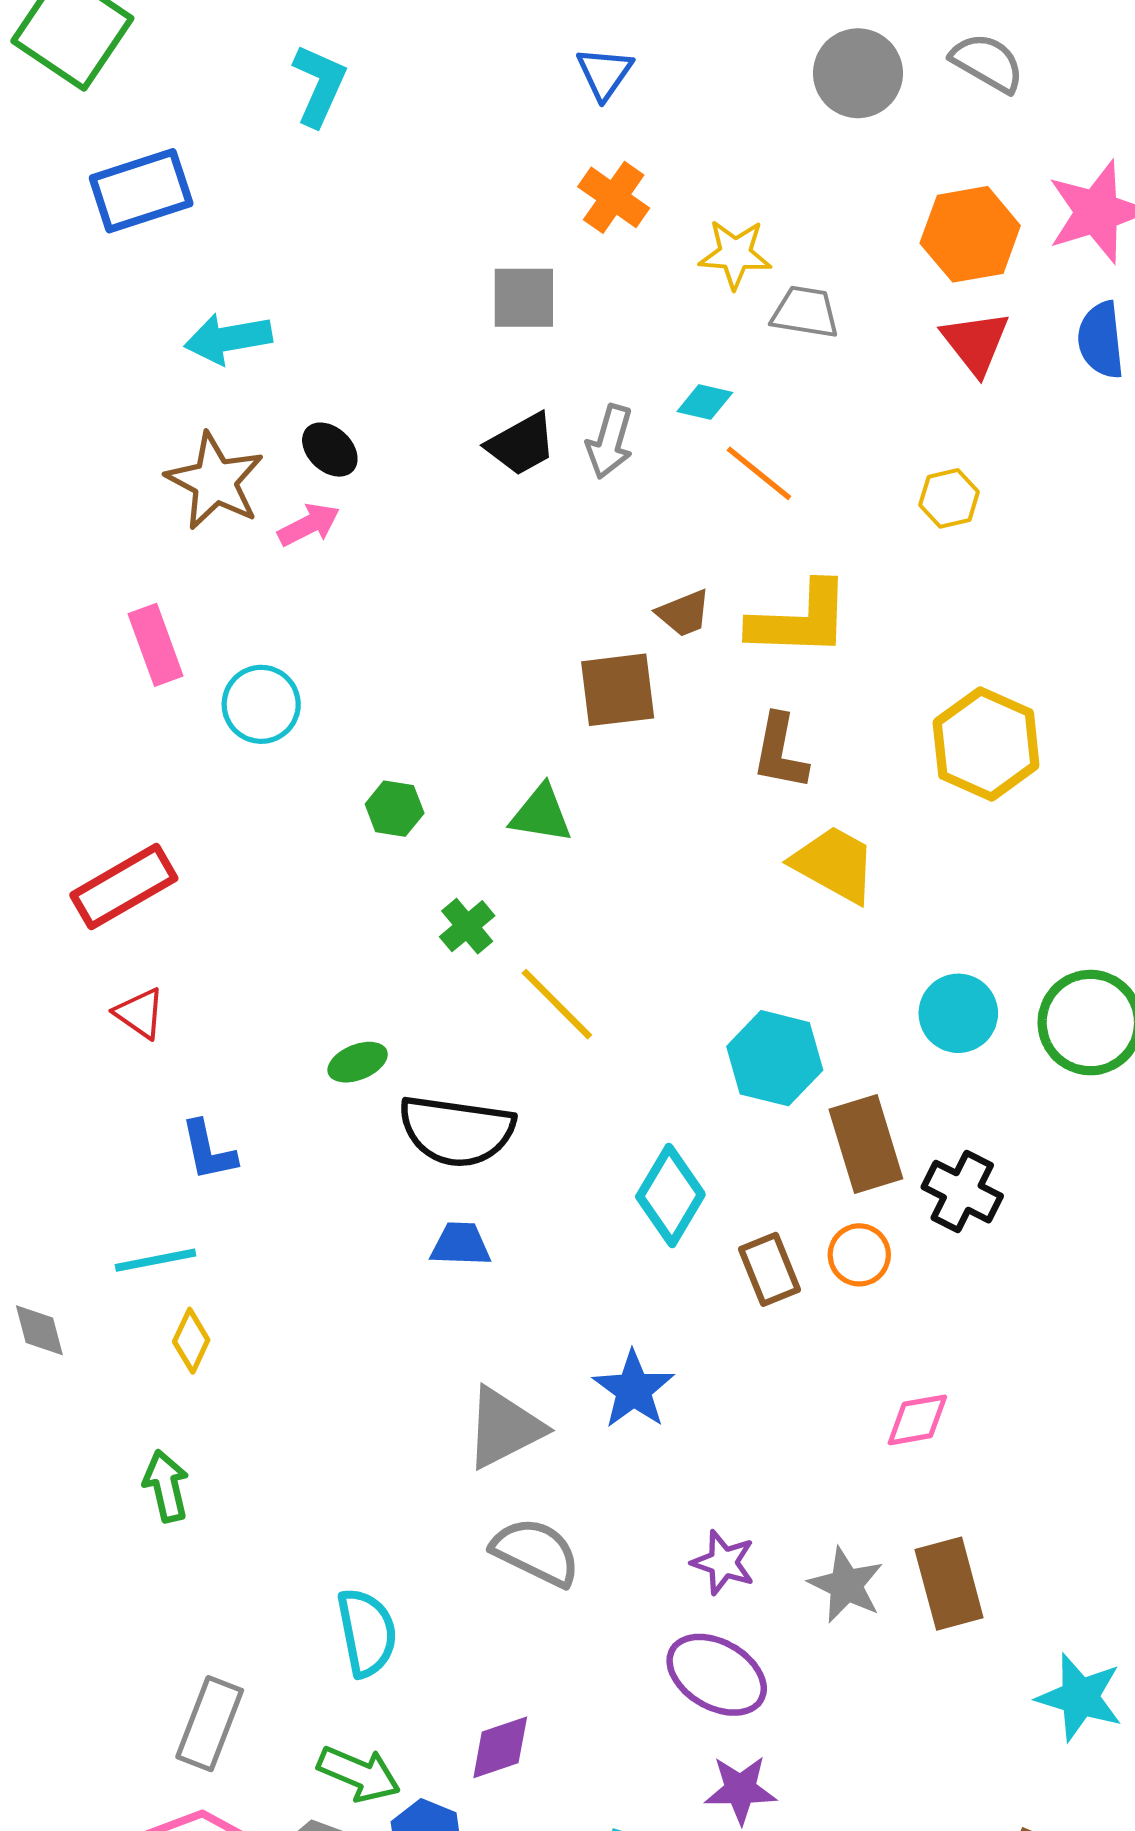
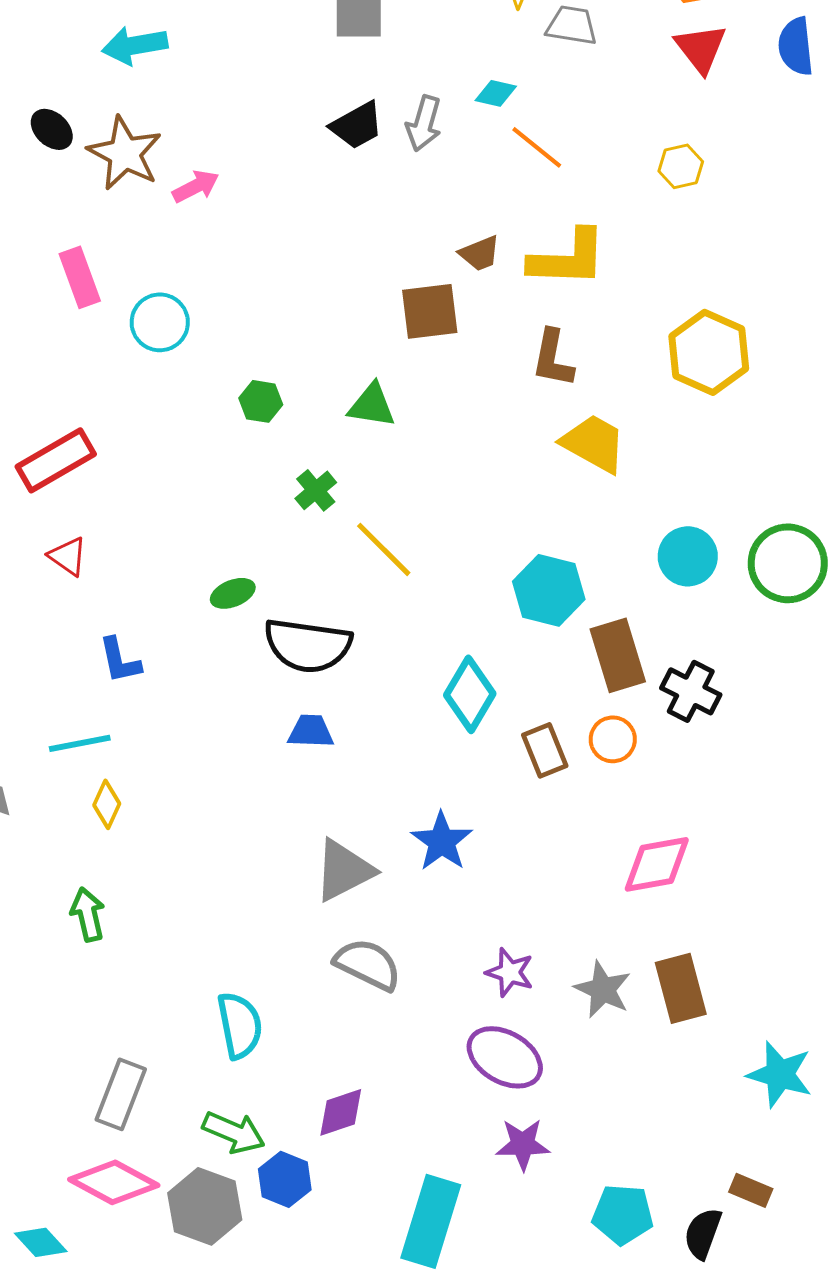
black ellipse: (330, 450) -> (52, 129), moved
pink diamond: (917, 1420) -> (657, 864), size x1.4

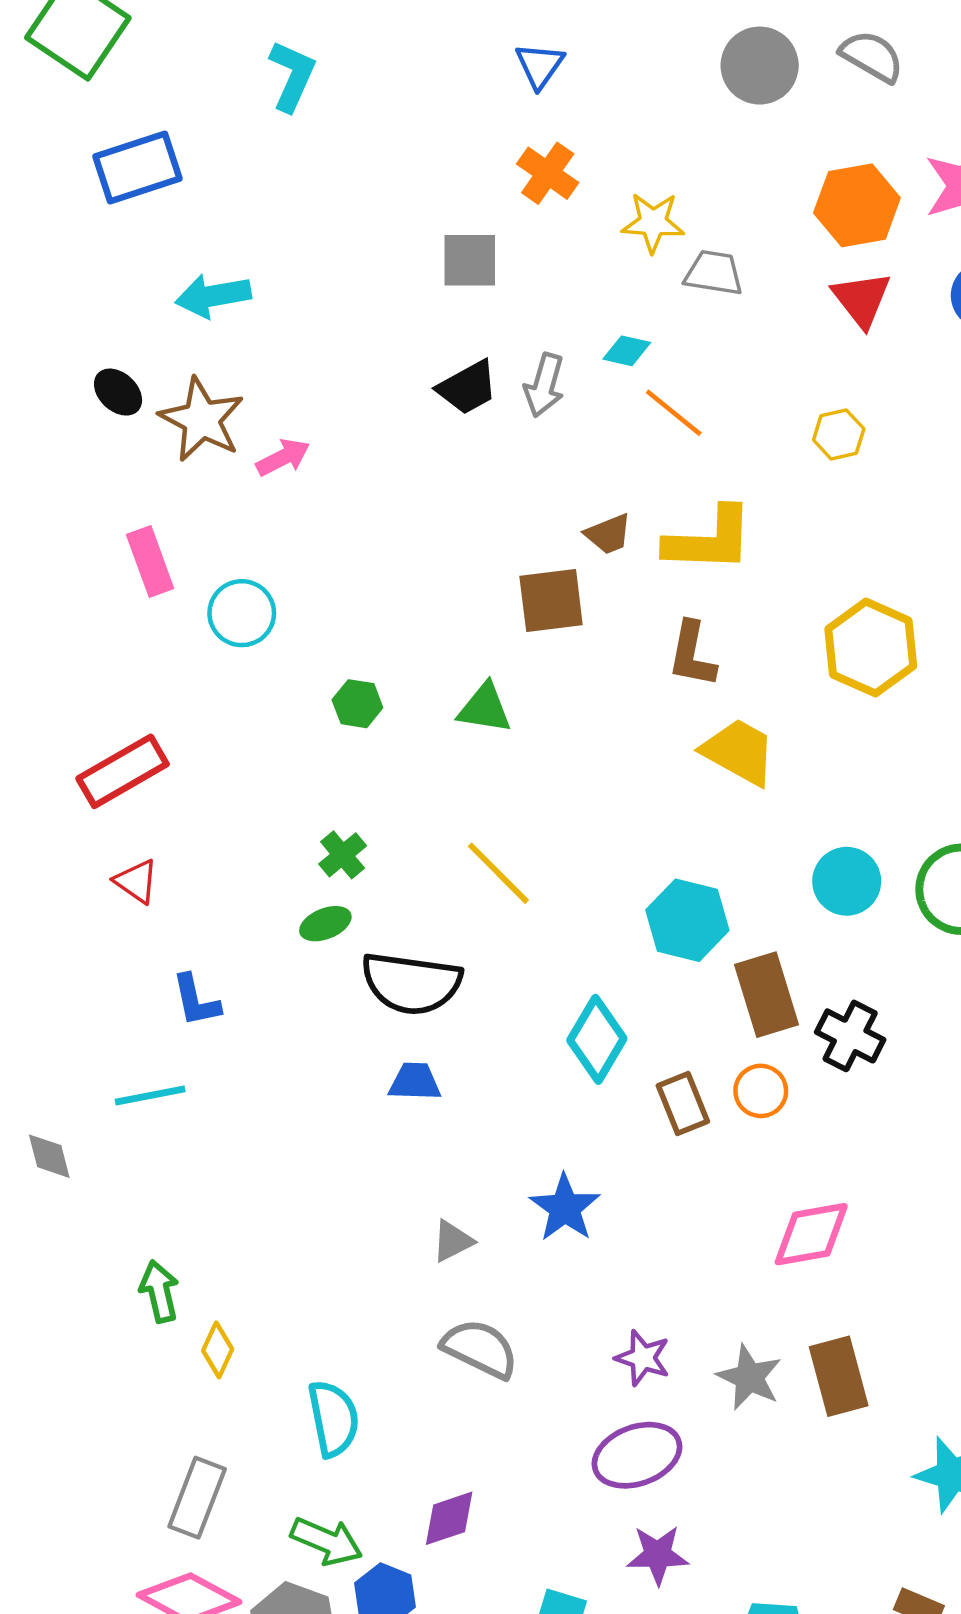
green cross: (316, 490) -> (343, 855), moved
yellow diamond: (107, 804) -> (218, 1350), moved
gray triangle: (344, 870) -> (453, 1241), size x0.6
purple ellipse: (505, 1057) -> (637, 1455), turned -50

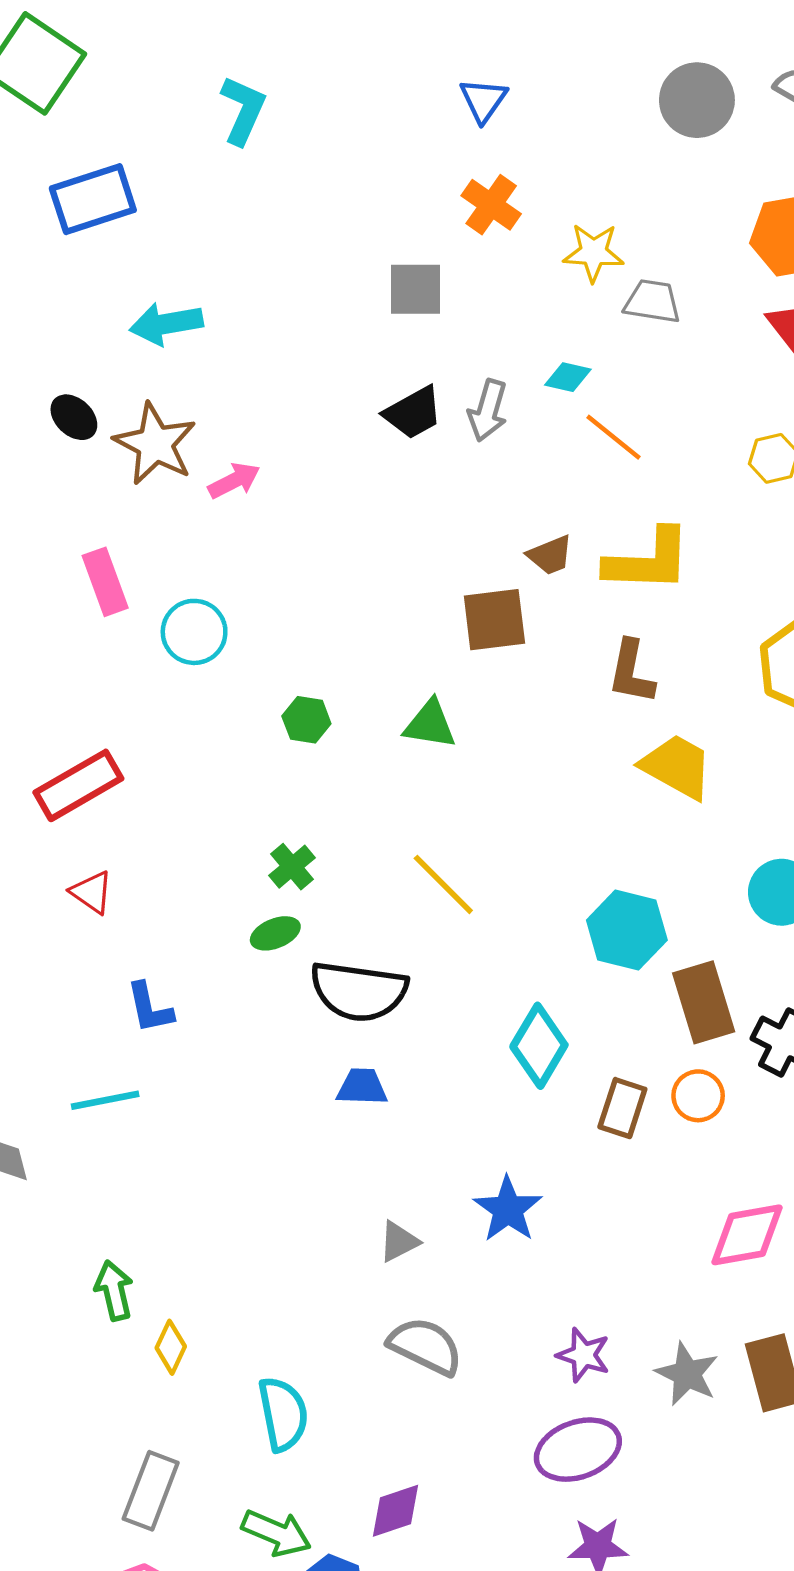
brown rectangle: (683, 1104) -> (622, 1108), turned 40

